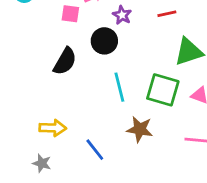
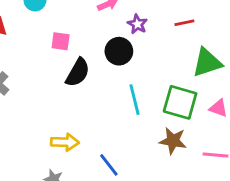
pink square: (70, 14) -> (61, 41), moved
brown star: (140, 129) -> (173, 141), moved

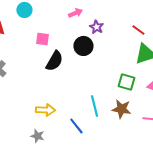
red line: (184, 23) -> (138, 30), moved, turned 48
cyan line: (135, 100) -> (94, 106), moved
green square: (180, 102) -> (126, 82), size x0.7

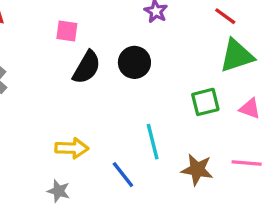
black circle: (83, 46) -> (134, 62), moved
green square: (126, 82) -> (205, 102), turned -30
brown star: (121, 109) -> (197, 170), moved

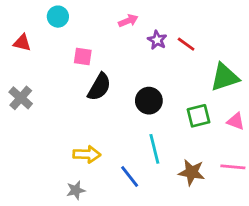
red line: (225, 16) -> (186, 44), moved
black circle: (134, 62) -> (149, 101), moved
gray star: (59, 191) -> (76, 190), turned -30

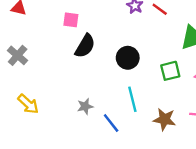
yellow arrow: (87, 154) -> (28, 104), moved, turned 40
gray star: (76, 190) -> (85, 106), moved

